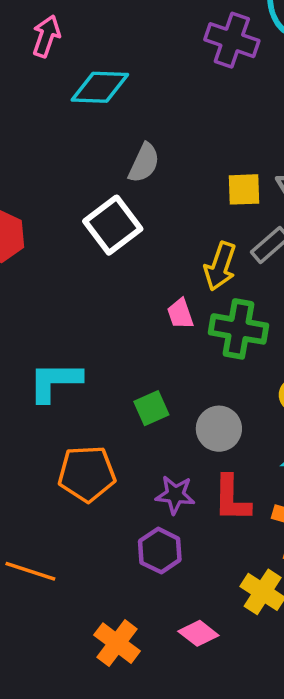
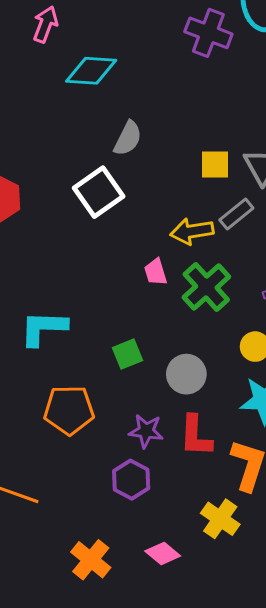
yellow arrow: (220, 266) -> (192, 231), turned 60
green cross: (238, 329) -> (206, 287), turned 36

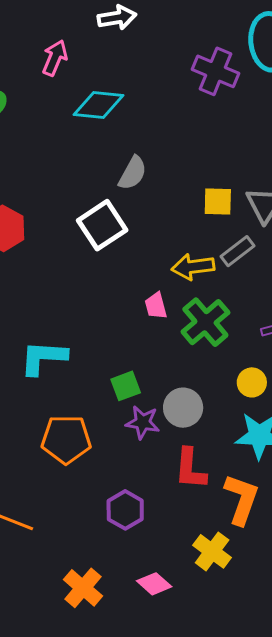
purple star: (146, 431) -> (143, 422), moved

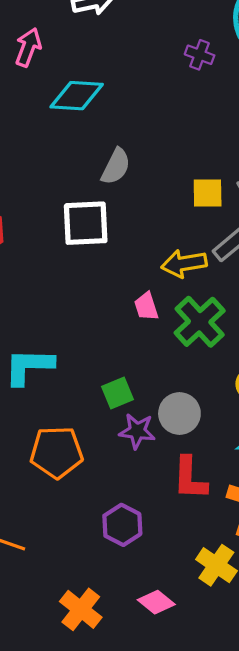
purple cross: (215, 71) -> (200, 55), size x0.6
white square: (102, 225) -> (86, 223), turned 33

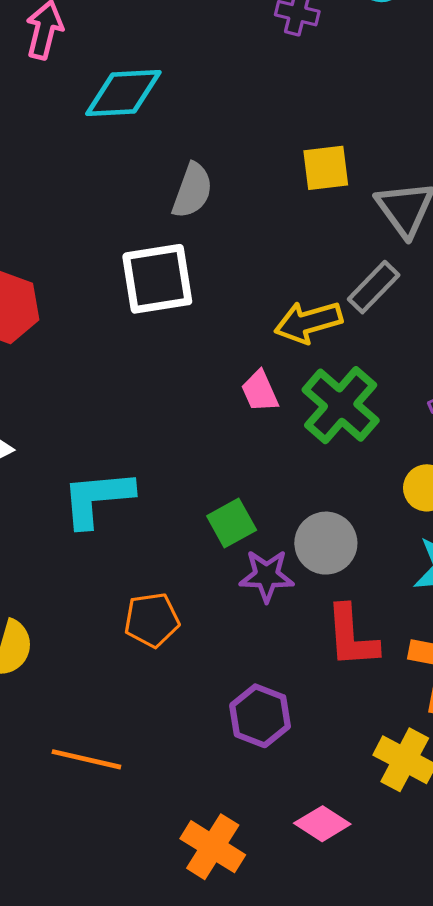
yellow square: (208, 193) -> (326, 168), moved
orange pentagon: (57, 452) -> (152, 620), size x0.7

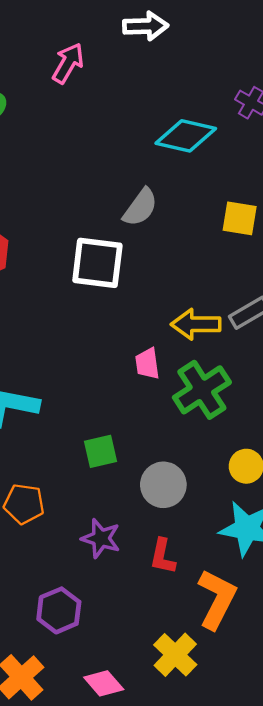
cyan diamond: (123, 93) -> (186, 136), moved
purple star: (267, 576) -> (101, 538), moved
red L-shape: (352, 636) -> (163, 556), size x0.7
purple hexagon: (260, 716) -> (59, 610), moved

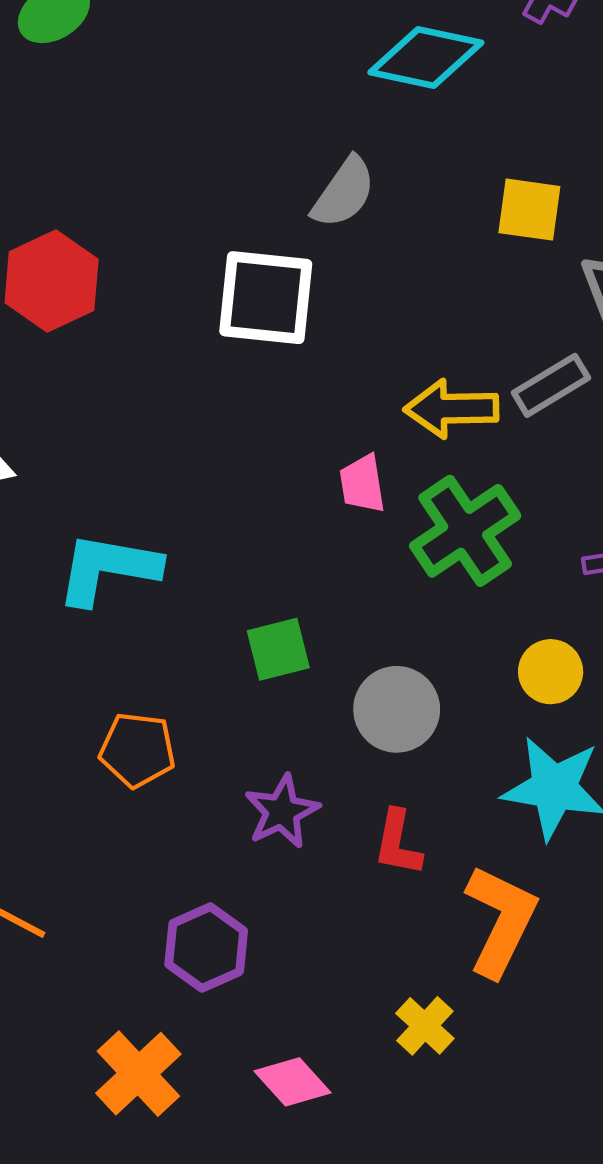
purple star: (101, 538) -> (282, 811), turned 30
yellow cross: (175, 655) -> (425, 1026), size x0.7

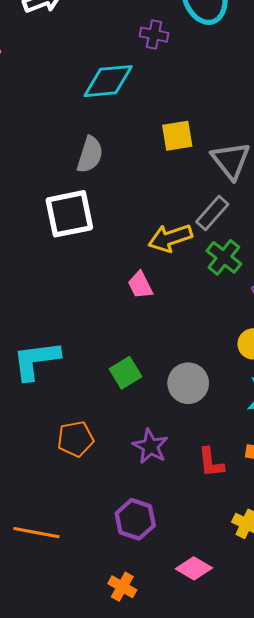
green cross: (465, 531) -> (224, 257), moved, size x0.7
red L-shape: (398, 843) -> (211, 462), moved
orange cross: (138, 1074) -> (122, 587), size x0.7

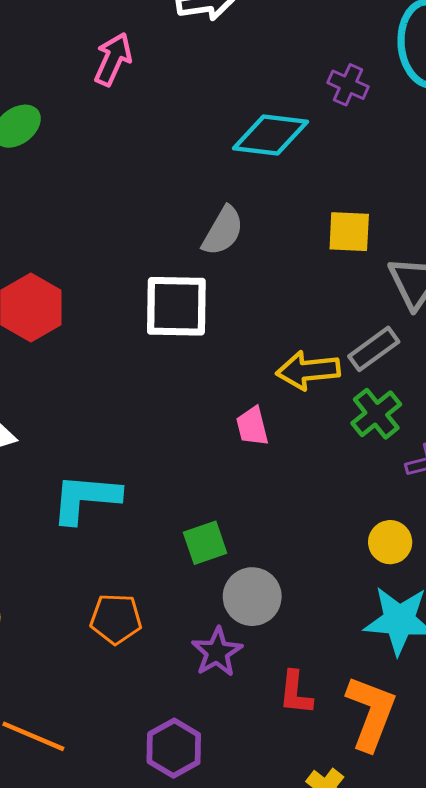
gray circle: (188, 383) -> (252, 597), moved

